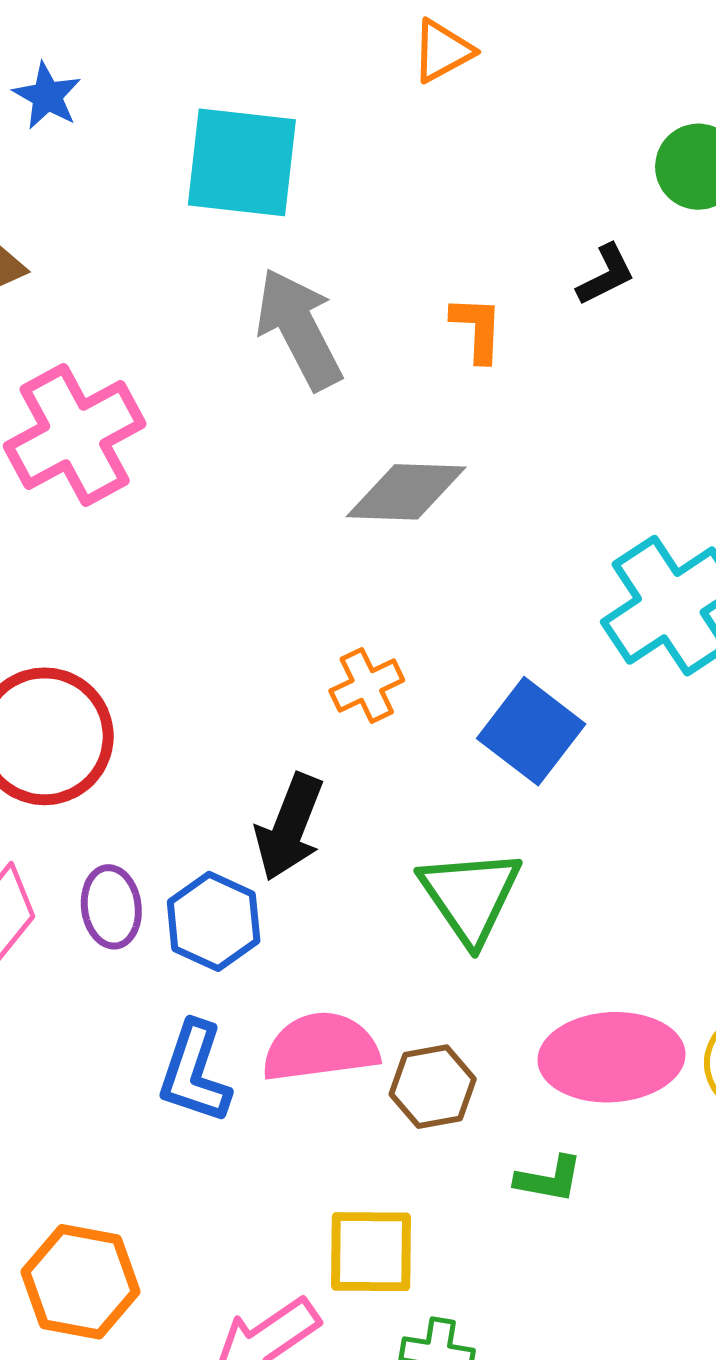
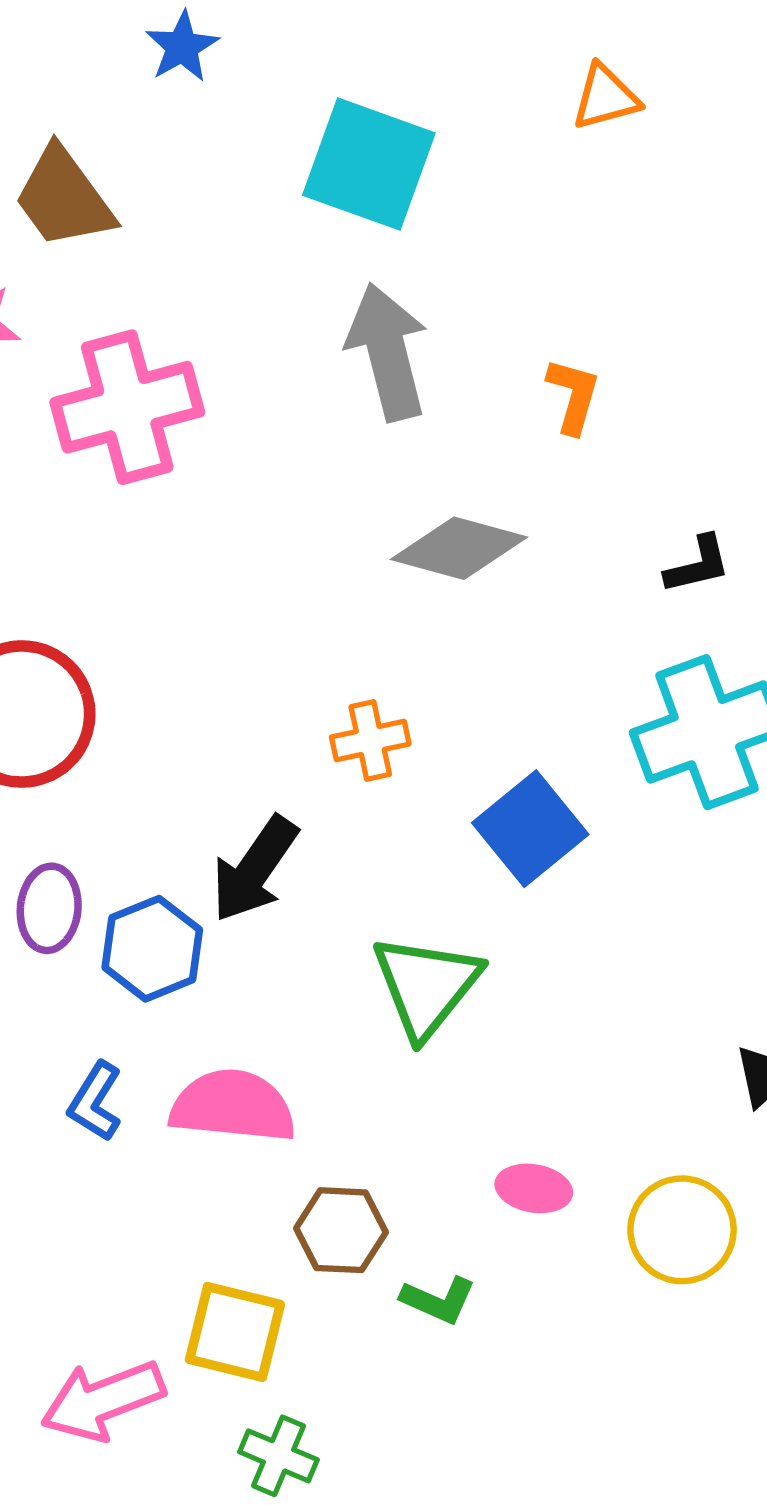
black L-shape: (606, 275) -> (698, 565), moved
pink ellipse: (612, 1057) -> (534, 1188), size x0.5
blue L-shape: (195, 1073) -> (95, 1102), size x0.7
brown hexagon: (433, 1087) -> (341, 1230), moved

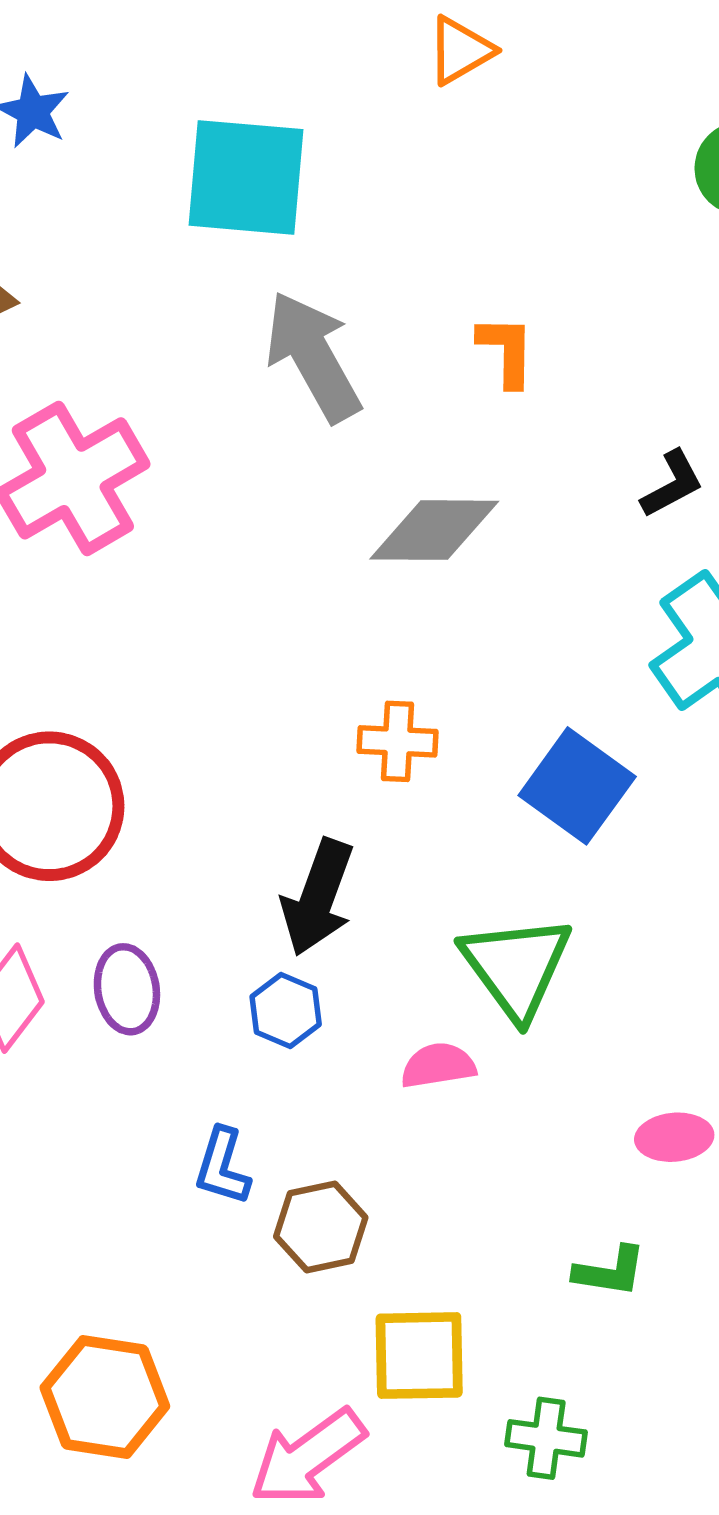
orange cross: (370, 740) -> (398, 741), turned 30
blue hexagon: (152, 949) -> (286, 1011), moved, size x0.7
pink semicircle: (233, 1106) -> (438, 1066), moved, size x0.6
brown hexagon: (341, 1230) -> (321, 1227), moved
green cross: (278, 1456) -> (546, 1438), moved

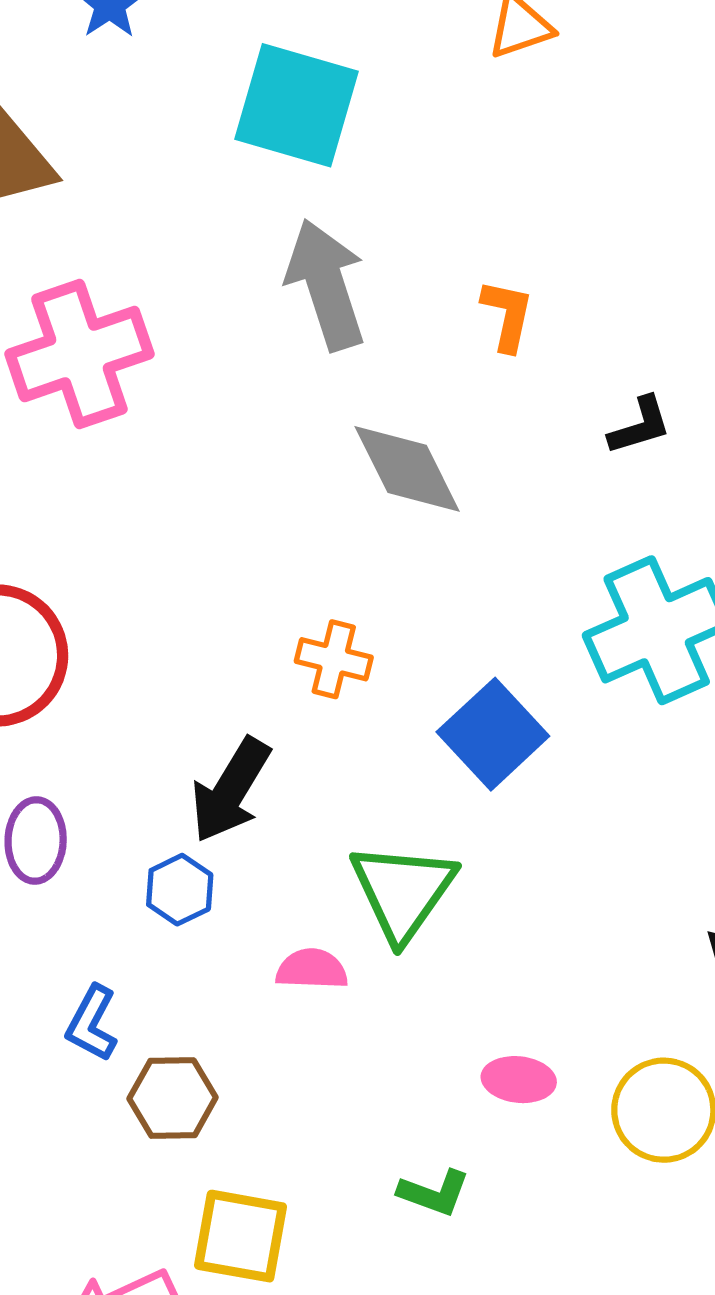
black L-shape: (672, 484) -> (640, 426), moved
gray diamond: (434, 530) -> (407, 469), turned 52

